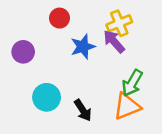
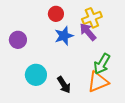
red circle: (60, 18) -> (56, 14), moved

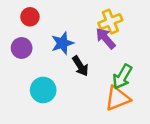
red circle: (56, 14) -> (30, 17), moved
blue star: (64, 36) -> (62, 43), moved
black arrow: (64, 85) -> (80, 66), moved

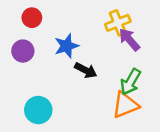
purple arrow: (106, 38) -> (129, 39), moved
black arrow: (80, 66) -> (86, 70), turned -30
cyan circle: (43, 90) -> (38, 110), moved

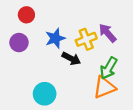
yellow cross: (118, 23) -> (86, 39), moved
cyan circle: (38, 110) -> (45, 94), moved

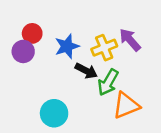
red circle: (26, 15) -> (32, 33), moved
green arrow: (109, 68) -> (108, 82), moved

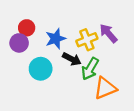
cyan circle: (54, 113) -> (41, 69), moved

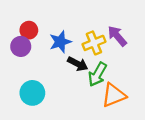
cyan circle: (41, 69) -> (32, 93), moved

